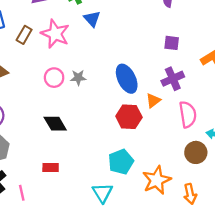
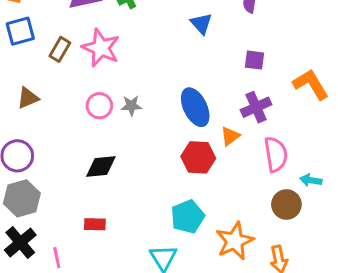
blue triangle: (92, 19) -> (201, 24), moved
black diamond: (55, 124) -> (101, 166), turned -65

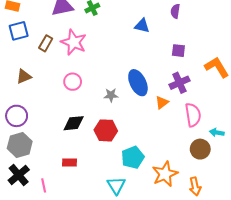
blue triangle: (201, 24) -> (142, 26), turned -35
gray star: (131, 106) -> (111, 95), moved
red hexagon: (198, 157) -> (106, 130), moved

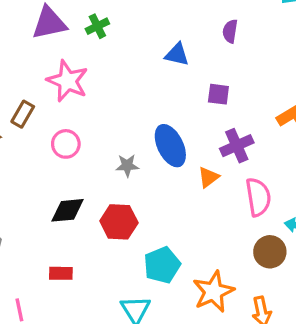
brown rectangle: (46, 43) -> (23, 114), moved
purple square: (178, 51) -> (218, 94), moved

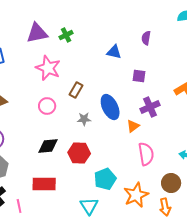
brown rectangle: (23, 114) -> (76, 90), moved
pink semicircle: (258, 197) -> (146, 154), moved
brown circle: (270, 252) -> (171, 183), moved
red rectangle: (61, 273) -> (44, 184), size x1.6

